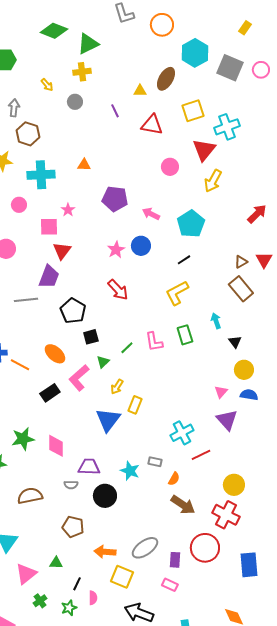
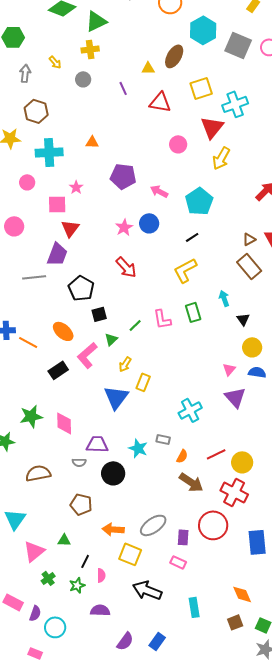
gray arrow: (14, 108) -> (25, 73), moved
red line: (201, 455) -> (216, 454), moved

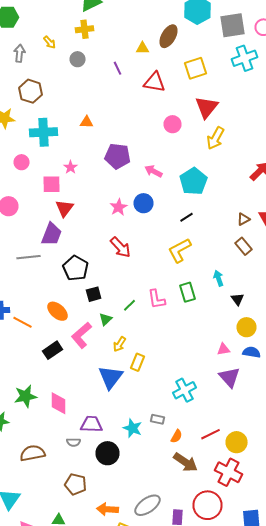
gray square: (238, 45) -> (232, 25), turned -32
cyan cross: (235, 104) -> (244, 58), moved
brown rectangle: (249, 266) -> (244, 246), size x0.7
pink triangle: (229, 369) -> (224, 349), turned 40

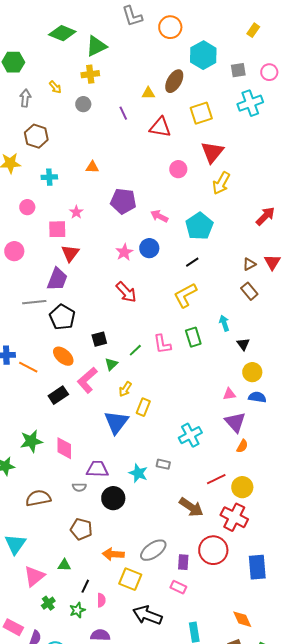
gray square: (232, 25) -> (238, 70), size x0.6
cyan cross: (44, 132) -> (49, 177), size x0.6
black pentagon: (76, 268) -> (62, 317), moved
orange semicircle: (176, 436) -> (242, 446), moved

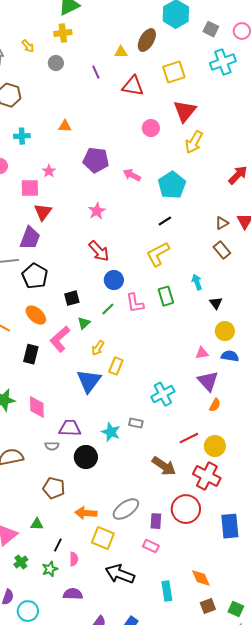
gray square: (238, 70) -> (211, 29), turned 35
blue circle: (149, 248) -> (114, 280), moved
black rectangle: (58, 395) -> (31, 354), turned -42
orange diamond: (242, 619) -> (201, 578), moved

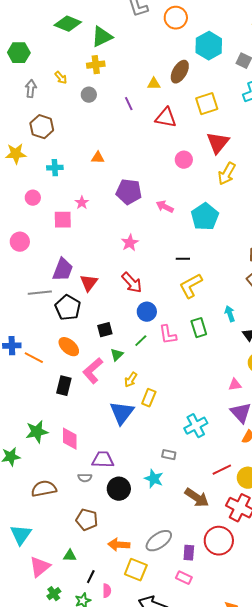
red triangle: (43, 212) -> (89, 283), moved
black line: (165, 221) -> (183, 259), moved, turned 32
cyan star: (111, 432) -> (154, 479), moved

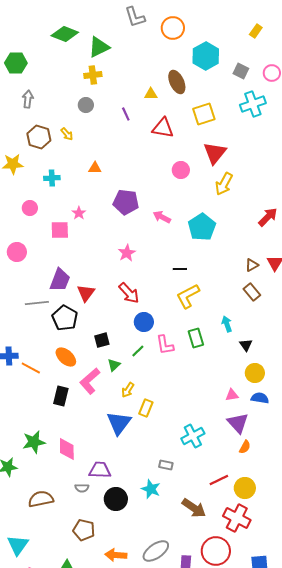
brown ellipse: (180, 72) -> (177, 82), turned -55
yellow arrow: (61, 78) -> (67, 134), moved

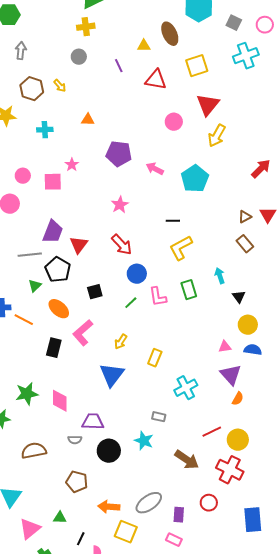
pink circle: (30, 208) -> (23, 176), moved
green triangle: (114, 365) -> (35, 286), moved
yellow rectangle: (146, 408) -> (155, 358), moved
red circle: (216, 551) -> (209, 503), size x0.6

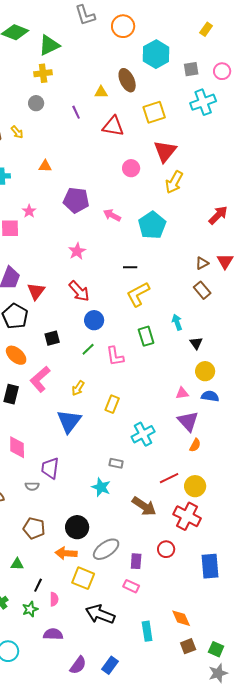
gray square: (234, 23) -> (191, 69), turned -35
pink L-shape: (158, 297) -> (115, 356), moved
purple trapezoid: (93, 422) -> (50, 468), turned -85
black circle: (109, 451) -> (77, 527), moved

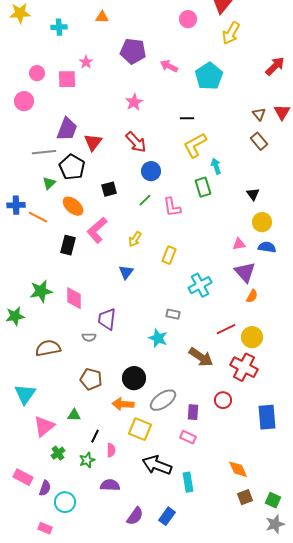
brown triangle: (202, 263) -> (259, 114), turned -40
cyan arrow: (177, 322) -> (216, 166), moved
blue triangle: (69, 421) -> (126, 272), size x0.6
cyan rectangle: (147, 631) -> (188, 482), moved

